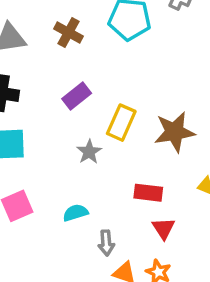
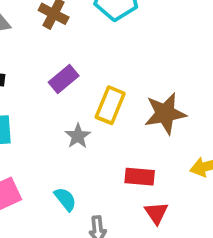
cyan semicircle: (75, 213) -> (65, 199), turned 70

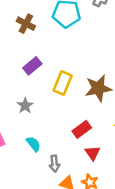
gray star: (78, 136) -> (25, 106), moved
red rectangle: (140, 177) -> (82, 129), turned -42

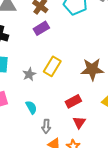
purple rectangle: (32, 66) -> (41, 28), moved
yellow rectangle: (63, 83) -> (52, 66), moved

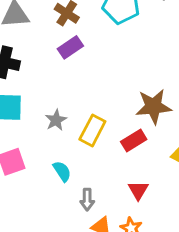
yellow rectangle: (52, 66) -> (92, 130), moved
red rectangle: (73, 101) -> (134, 140), moved

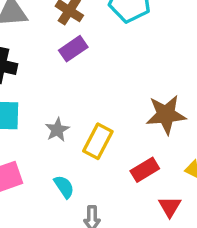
red rectangle: (134, 140) -> (145, 170), moved
red triangle: (138, 190) -> (170, 207), moved

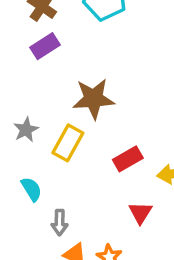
brown star: (166, 115) -> (94, 99), moved
red rectangle: (145, 170) -> (128, 159), moved

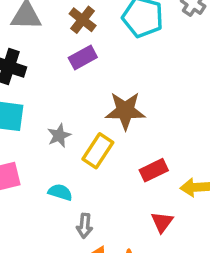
cyan semicircle: (31, 189) -> (60, 192), turned -45

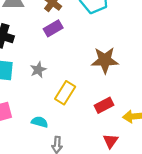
brown star: (125, 111) -> (105, 60), moved
gray star: (59, 136) -> (38, 70), moved

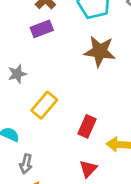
brown star: (105, 60) -> (100, 51), moved
red rectangle: (104, 105) -> (87, 126), turned -48

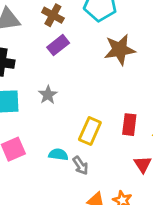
yellow rectangle: (44, 105) -> (90, 131), moved
gray arrow: (26, 164) -> (80, 165), moved, turned -30

